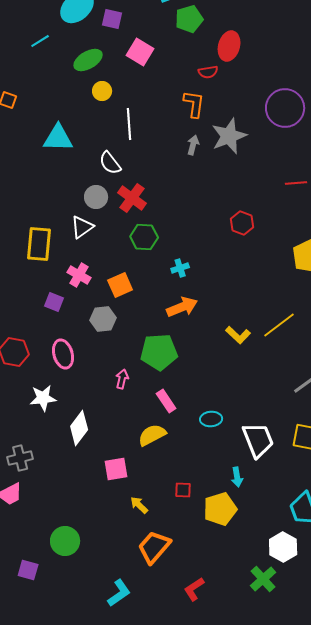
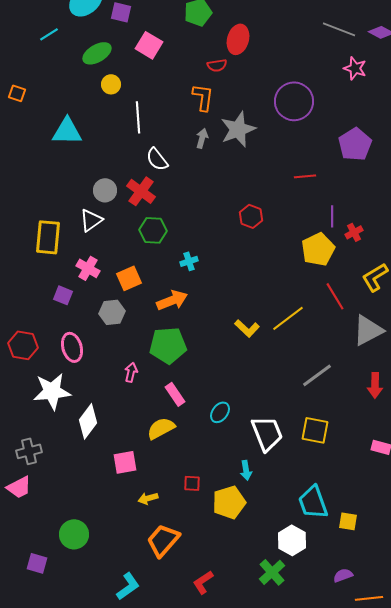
white semicircle: (110, 163) -> (157, 159), moved
orange arrow: (182, 307) -> (172, 300), moved
white star: (43, 398) -> (52, 391), size x1.4
cyan ellipse: (211, 419) -> (220, 412), turned -50
yellow arrow: (139, 505) -> (148, 498), turned -60

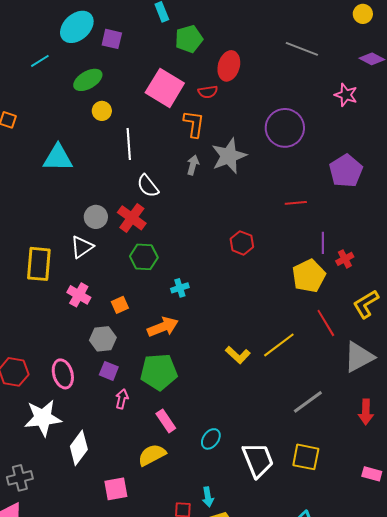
gray line: (339, 29) -> (302, 49), moved
pink square: (149, 45) -> (165, 88), moved, size x1.4
orange square: (129, 278) -> (120, 305), size x0.7
purple square: (63, 295) -> (109, 371), moved
cyan arrow: (246, 470) -> (208, 497), moved

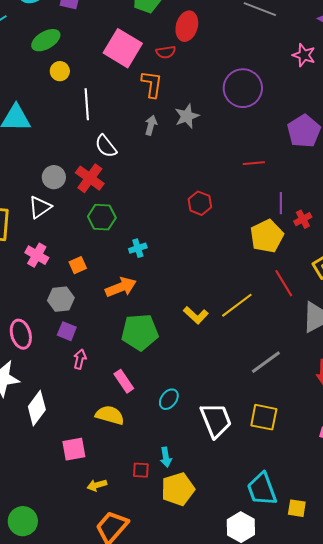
gray star: (229, 156) -> (187, 116), size x0.7
green pentagon: (159, 372) -> (140, 332), moved
yellow semicircle: (152, 455) -> (110, 415), turned 44

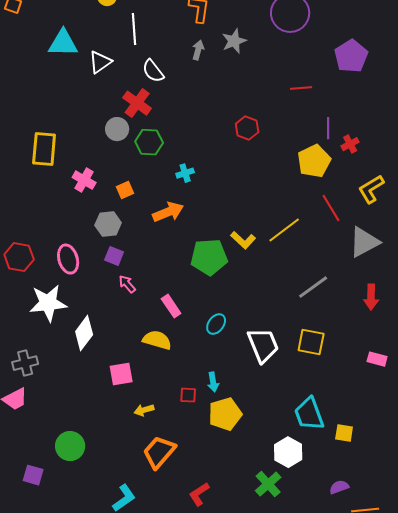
gray circle: (54, 177) -> (117, 129), moved
white triangle: (40, 207) -> (100, 62), moved
green pentagon: (140, 332) -> (209, 257), moved
pink arrow: (80, 359) -> (127, 284), turned -54

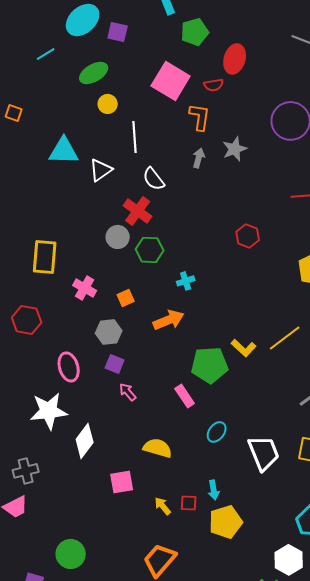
red hexagon: (19, 257) -> (27, 320), moved
pink rectangle: (171, 306) -> (185, 396), moved
yellow arrow: (144, 410) -> (163, 506), moved, turned 66

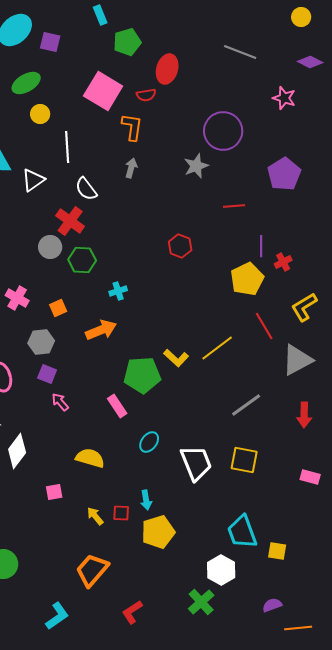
gray star: (235, 149) -> (196, 166), moved
pink square: (122, 482) -> (54, 492), size x0.7

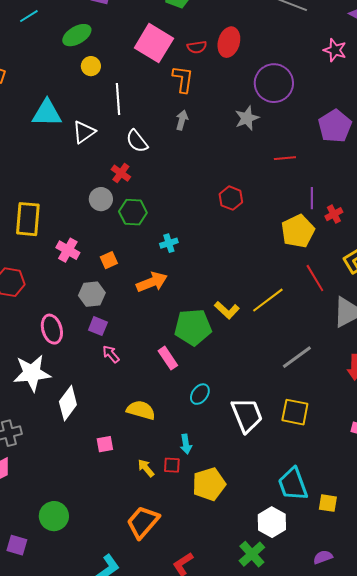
red ellipse: (167, 69) -> (229, 42), moved
red cross: (70, 221) -> (121, 173), size x0.7
cyan arrow: (146, 500) -> (186, 444), moved

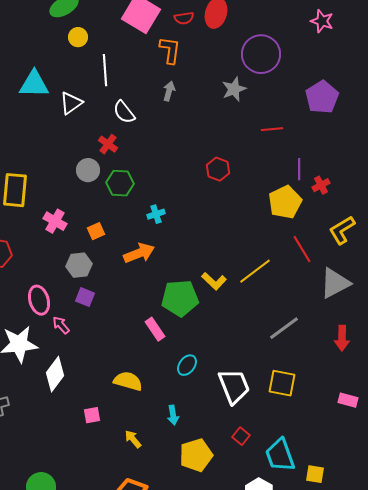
pink arrow: (111, 354) -> (61, 325), moved
red square: (172, 465) -> (241, 436), moved, turned 36

